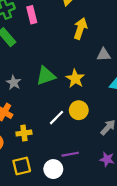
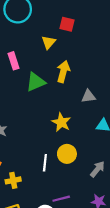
green triangle: (46, 76) -> (36, 82), moved
white line: (56, 118) -> (45, 163), turned -35

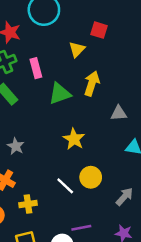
yellow star: (61, 122) -> (74, 139), moved
white line: (45, 163) -> (65, 186), turned -56

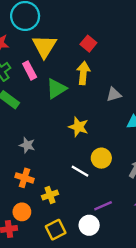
red square: (99, 30) -> (88, 44), moved, turned 35
yellow triangle: (77, 49) -> (44, 46), moved, size x1.6

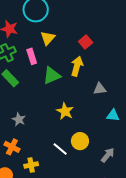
yellow triangle: (44, 46) -> (48, 38), size x0.7

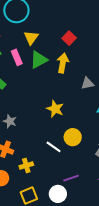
green triangle: (52, 76) -> (39, 60), moved

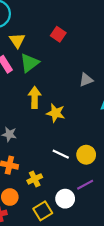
yellow arrow: (63, 63) -> (35, 97), moved
yellow circle: (73, 137) -> (86, 155), moved
white circle: (58, 194) -> (65, 199), moved

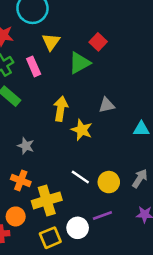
green triangle: (29, 63) -> (79, 63), moved
gray triangle: (86, 80) -> (107, 105), moved
yellow cross: (35, 179) -> (47, 200), size x1.6

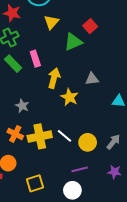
pink rectangle: (34, 66) -> (35, 59), moved
yellow cross: (47, 200) -> (40, 136), moved
white circle: (78, 228) -> (72, 190), moved

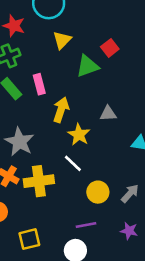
gray star: (22, 106) -> (19, 142), size x1.6
white line: (65, 136) -> (73, 163), moved

